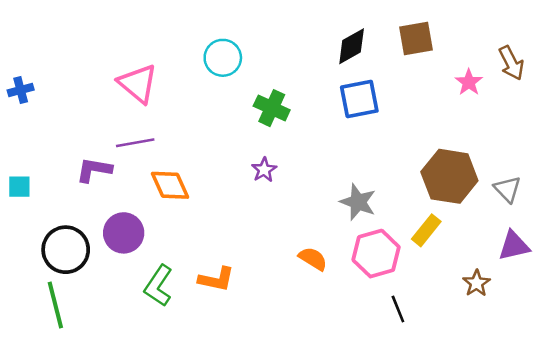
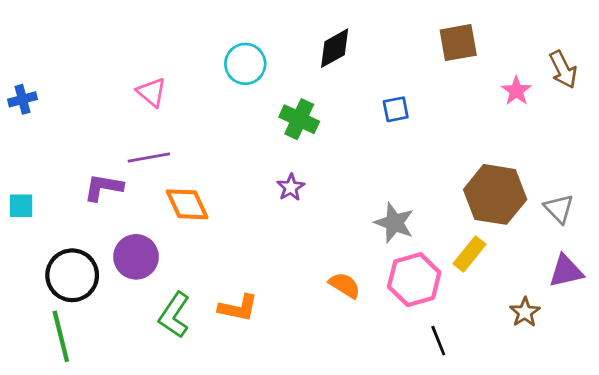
black diamond: (352, 46) -> (335, 48), moved
pink triangle: (138, 84) -> (152, 92), size x0.7
blue square: (359, 99) -> (396, 109), size x0.6

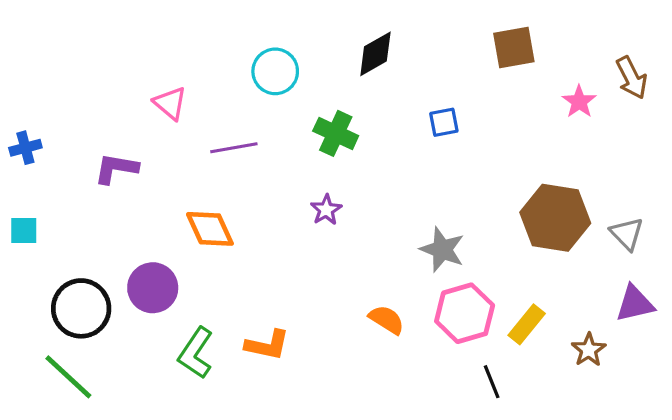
blue cross: (22, 99) -> (25, 148), moved
purple line: (149, 158) -> (234, 148), moved
purple L-shape: (103, 187) -> (116, 168), moved
yellow rectangle: (470, 254) -> (527, 324), moved
green line: (61, 336) -> (68, 377), turned -33

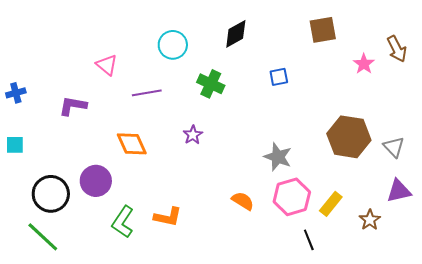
purple star: (326, 210) -> (193, 135), moved

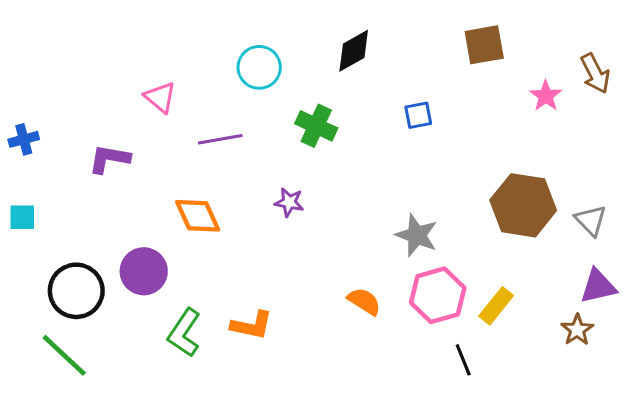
purple star: (193, 135) -> (289, 202), turned -30
brown star: (370, 220) -> (577, 330), moved

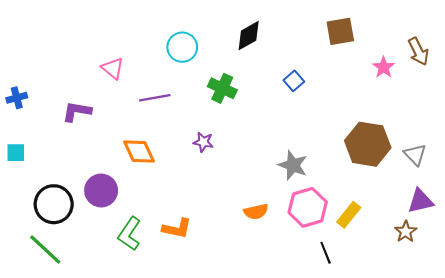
blue square: (418, 115) -> (294, 81), turned -30
orange semicircle: (364, 301) -> (256, 212), turned 135

